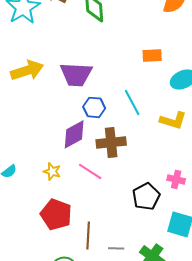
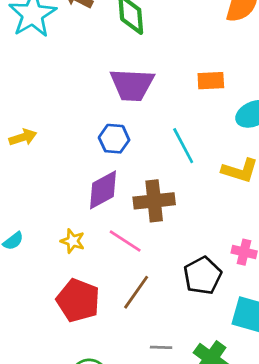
yellow arrow: (27, 70) -> (23, 137), moved, size x0.6
purple trapezoid: (76, 74) -> (132, 85), moved
blue hexagon: (94, 107) -> (114, 139), moved
brown line: (88, 235) -> (136, 292), moved, turned 32

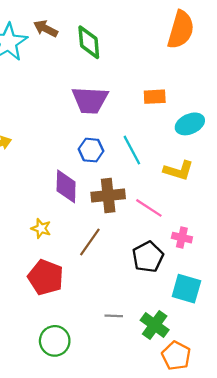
blue hexagon: (114, 139) -> (91, 150), moved
purple diamond: (103, 190) -> (66, 186), turned -60
pink line: (125, 241) -> (149, 208), moved
brown line: (136, 292) -> (90, 242), moved

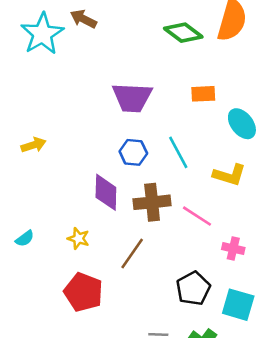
green diamond: (89, 42) -> (183, 33), moved, turned -48
cyan ellipse: (190, 124) -> (242, 124), turned 76
black pentagon: (148, 257) -> (193, 288), moved

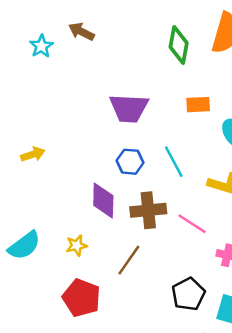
green diamond: (183, 33) -> (179, 45), turned 63
cyan star: (42, 34) -> (41, 46), size x0.6
cyan semicircle: (25, 239) -> (24, 246), size x1.8
yellow star: (78, 239) -> (77, 246), turned -30

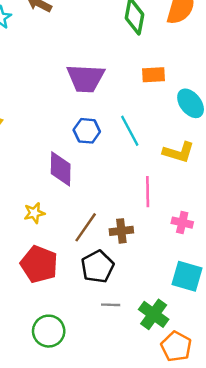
brown cross: (148, 210) -> (121, 231), moved, size x0.7
pink line: (192, 224) -> (148, 192), turned 56
black pentagon: (188, 294) -> (98, 267), moved

